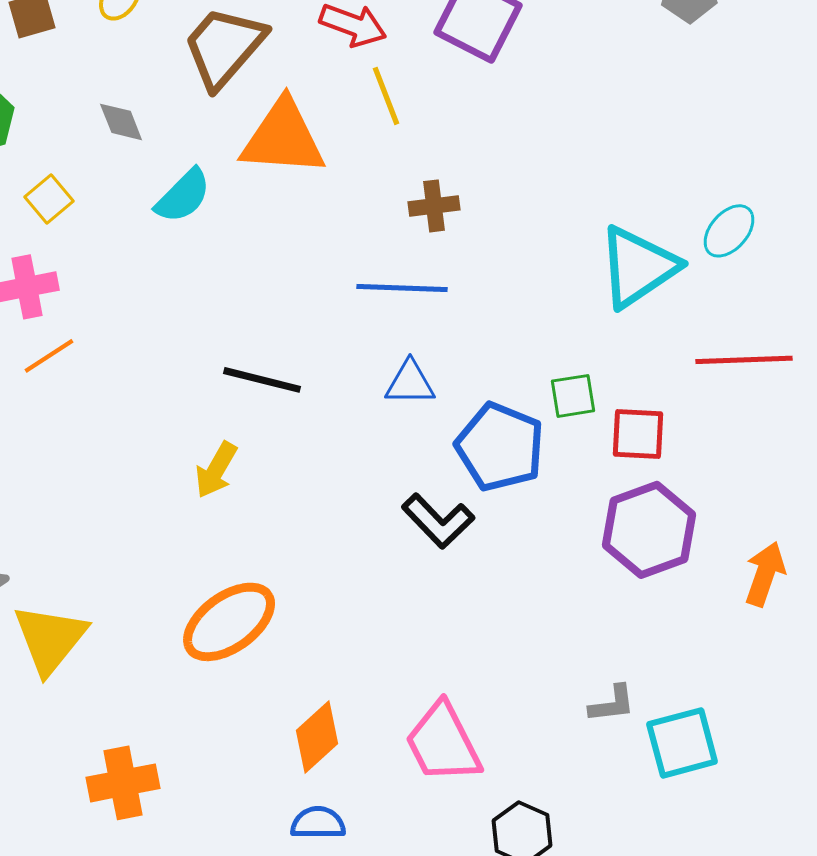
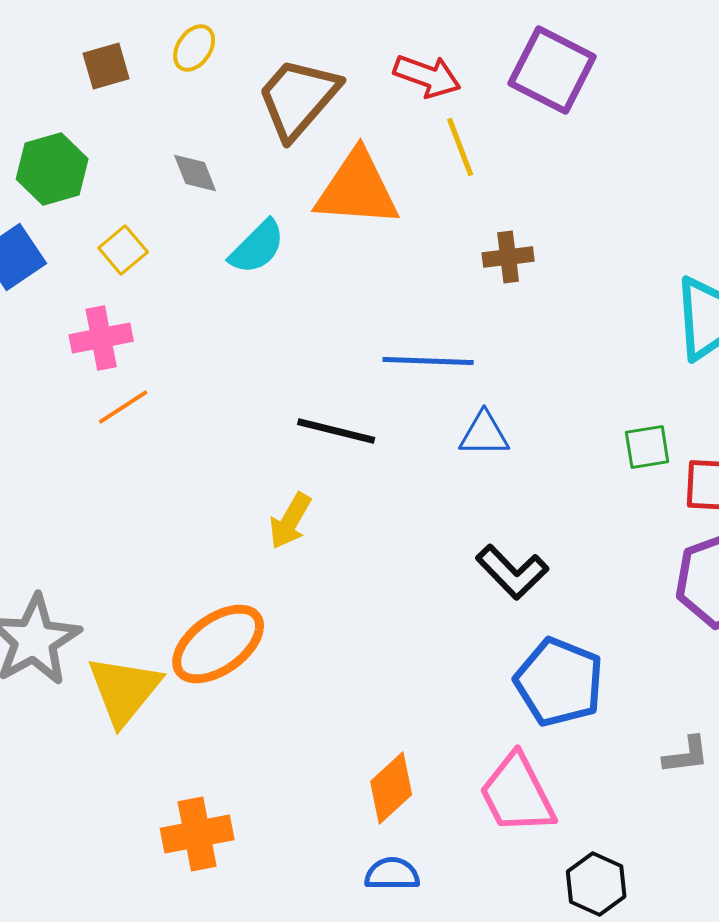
blue line: (402, 288) -> (428, 361), moved
blue pentagon: (500, 447) -> (559, 682), moved
orange ellipse: (229, 622) -> (218, 644), moved

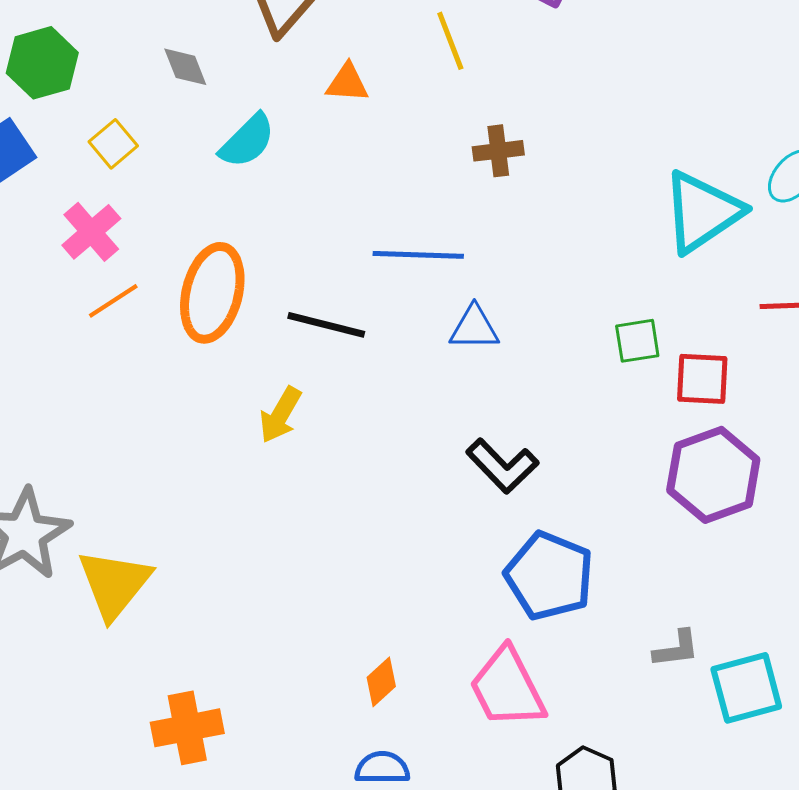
orange triangle: (357, 189) -> (347, 83), size x0.5
pink cross: (101, 338) -> (91, 232), turned -30
orange ellipse: (218, 644) -> (212, 293), moved, turned -40
orange diamond: (391, 788) -> (381, 682), size x0.7

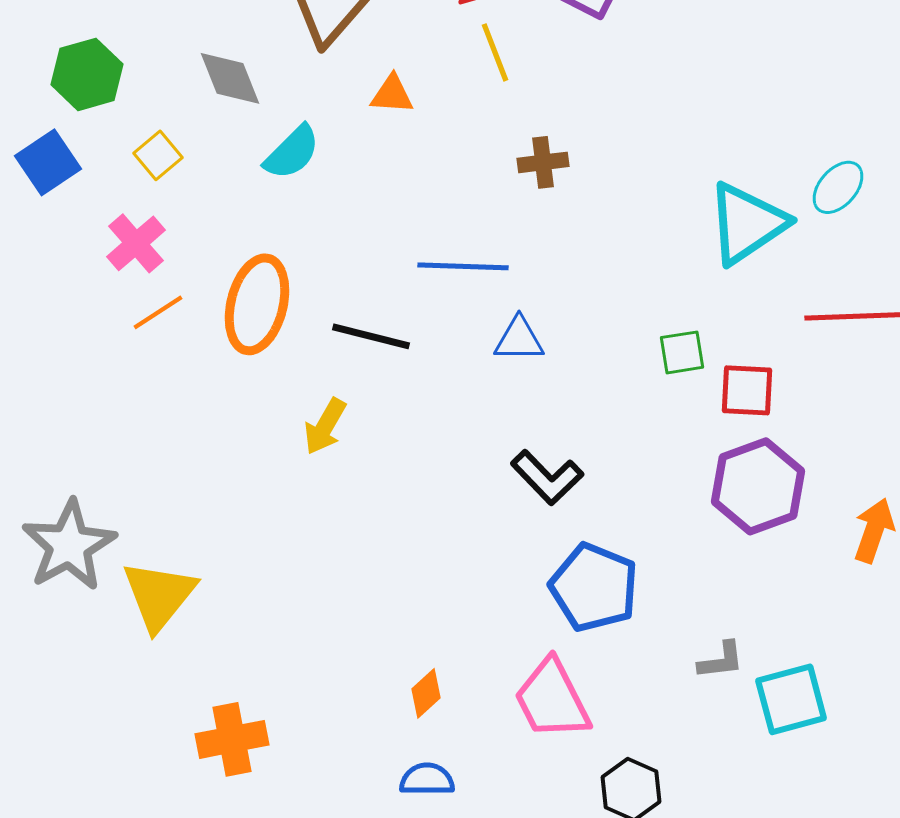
gray diamond: (185, 67) -> (230, 78), size x1.4

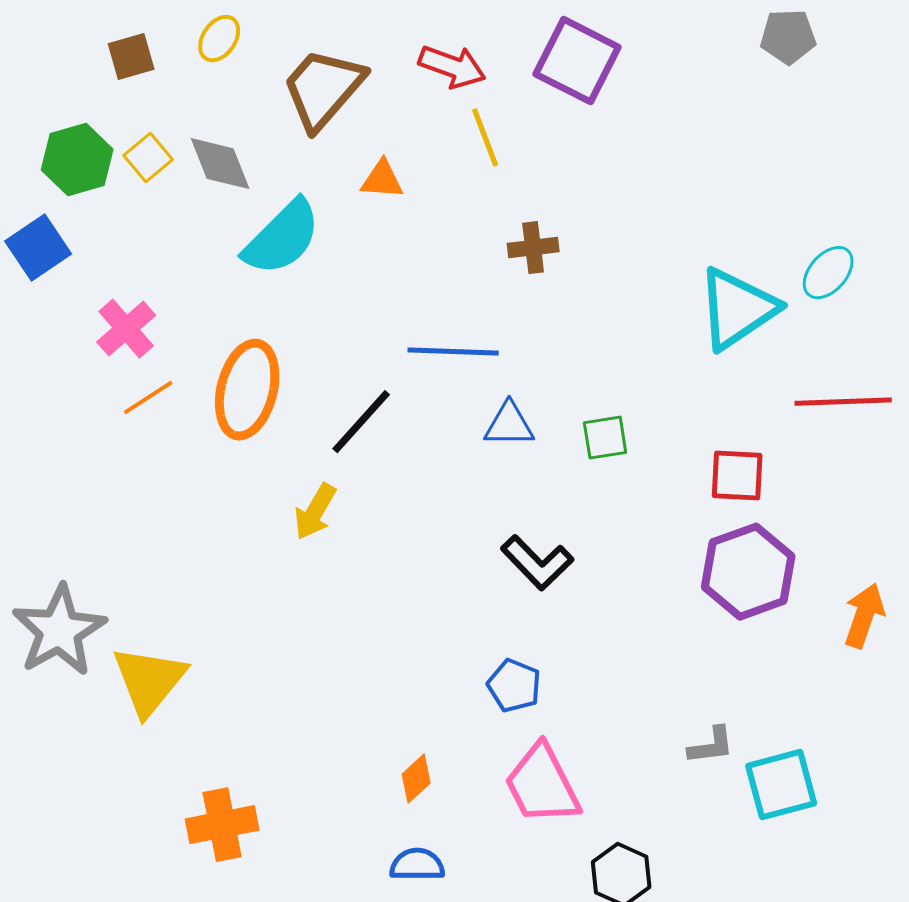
cyan semicircle: (292, 152) -> (282, 238), size x1.4
yellow square: (158, 155) -> (148, 158), moved
black line: (371, 336) -> (361, 422), turned -62
green square: (682, 352) -> (605, 438), moved
blue pentagon: (594, 587) -> (514, 686), moved, size x0.6

